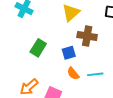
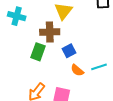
brown cross: (87, 36) -> (50, 32), moved

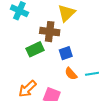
green rectangle: (38, 52) -> (35, 49), turned 36

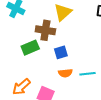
orange semicircle: (71, 74) -> (65, 73), turned -56

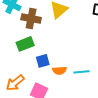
brown cross: (45, 30) -> (31, 19), moved
blue square: (61, 52) -> (43, 61), moved

